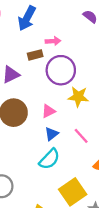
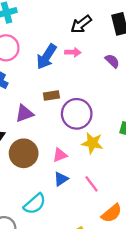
pink arrow: (53, 41) -> (73, 52), moved
cyan semicircle: (49, 159) -> (35, 204), moved

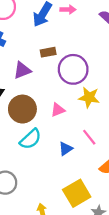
blue triangle: (61, 179) -> (66, 149), moved
cyan semicircle: (35, 204) -> (31, 139), moved

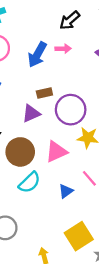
purple triangle: (22, 70) -> (31, 113), moved
pink triangle: (58, 110) -> (56, 152), size x1.5

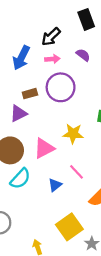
black arrow: (70, 20) -> (51, 37), moved
pink arrow: (63, 49) -> (52, 59), moved
purple circle: (71, 110) -> (61, 87), moved

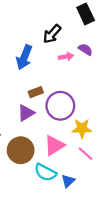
pink arrow: (52, 59) -> (66, 57), moved
purple circle: (61, 87) -> (60, 106), moved
pink line: (77, 172) -> (86, 154), moved
cyan semicircle: (20, 179) -> (45, 172), moved, turned 80

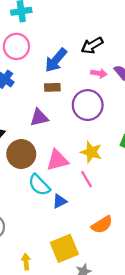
brown rectangle: (36, 92) -> (52, 87), moved
purple circle: (60, 106) -> (88, 105), moved

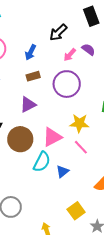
blue arrow: (56, 60) -> (31, 52), size x0.7
pink arrow: (99, 73) -> (70, 55), turned 136
cyan semicircle: (39, 185) -> (42, 162), turned -95
yellow square: (64, 248) -> (76, 211), size x0.7

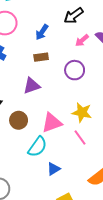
purple circle: (67, 84) -> (75, 70), size x0.7
brown circle: (20, 139) -> (19, 120), size x0.7
blue triangle: (62, 171) -> (54, 169), moved

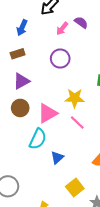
brown rectangle: (41, 57) -> (18, 54), moved
brown circle: (19, 120) -> (20, 108), moved

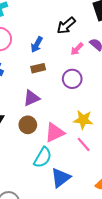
brown rectangle: (18, 54) -> (38, 68), moved
blue triangle: (57, 157) -> (61, 178), size x1.5

